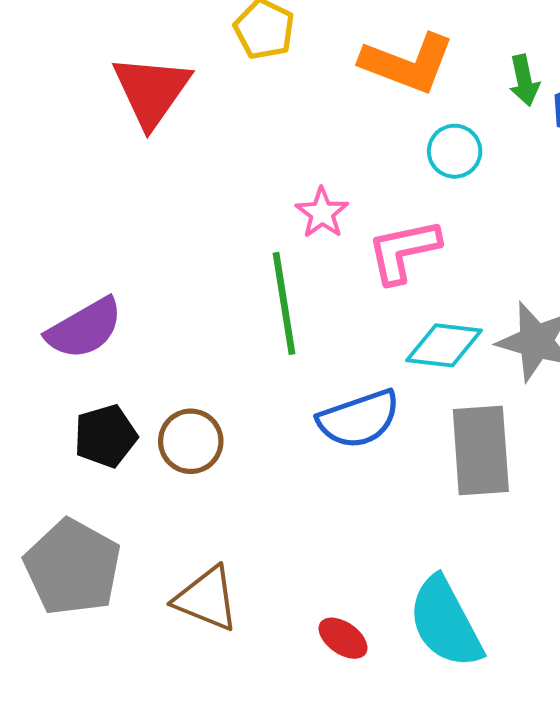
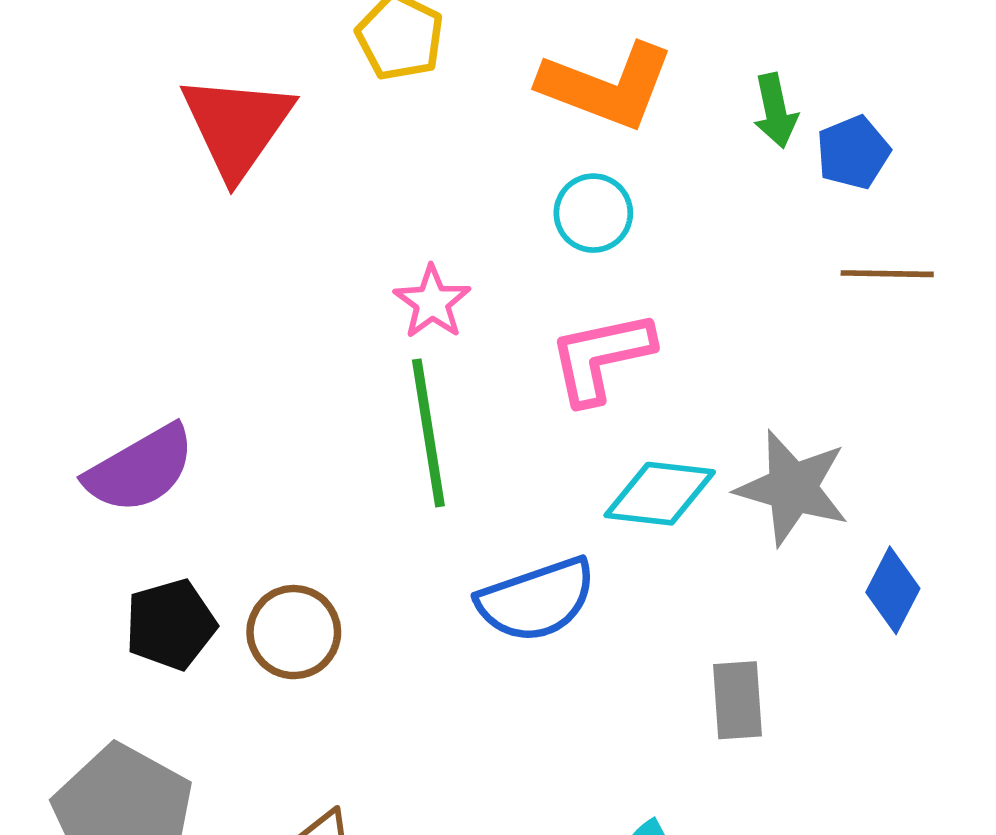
cyan circle: (455, 151) -> (593, 213), moved
pink star: (322, 213) -> (432, 302), moved
gray rectangle: (481, 450) -> (737, 700), moved, size x0.6

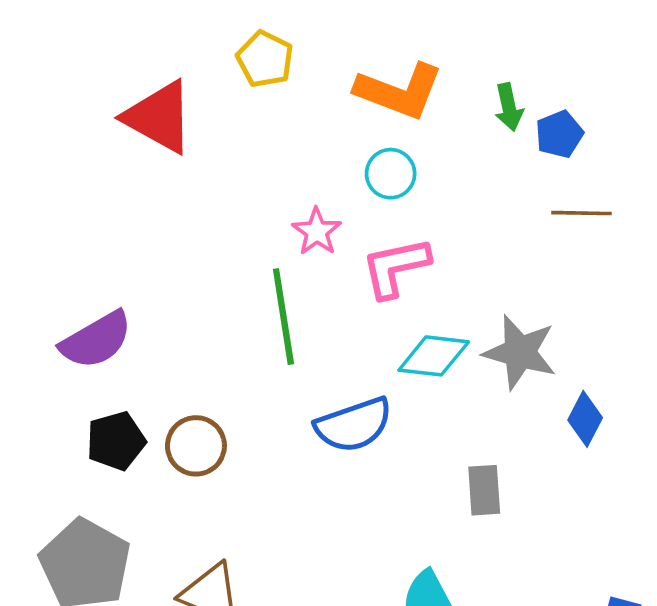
red triangle: (237, 126) -> (159, 117), turned -36
pink star: (432, 302) -> (317, 232), moved

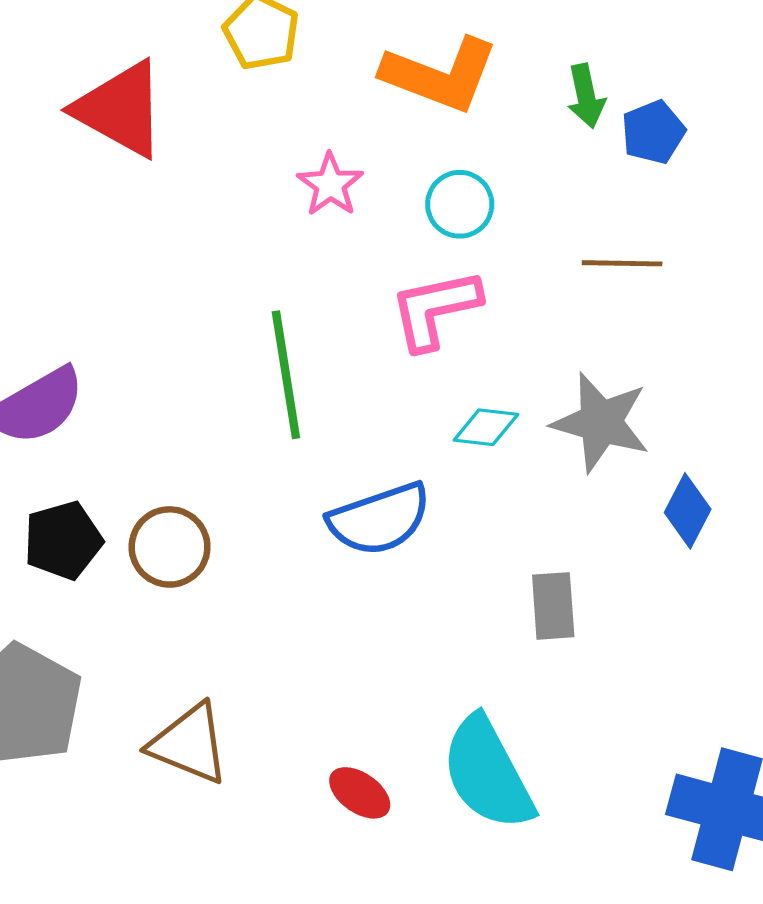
cyan circle: (391, 174) -> (460, 204), moved
brown line: (581, 213) -> (622, 263), moved
pink star: (317, 232) -> (330, 185), moved
cyan diamond: (434, 356) -> (486, 427), size x0.7

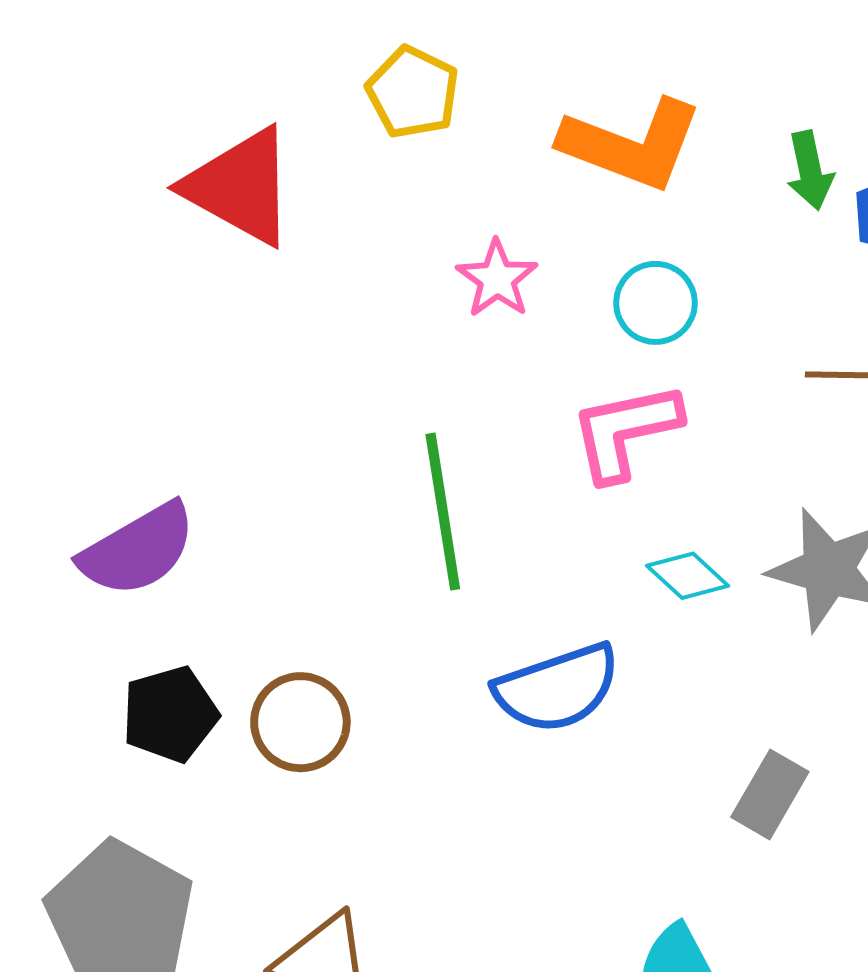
cyan diamond: (486, 427) -> (688, 576), turned 36
gray rectangle: (553, 606) -> (770, 794), turned 34

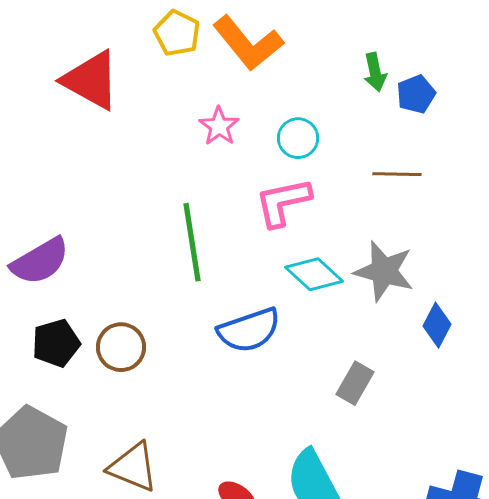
orange L-shape: (631, 144) -> (248, 43), moved, turned 30
cyan diamond: (688, 576) -> (314, 274), size x1.4

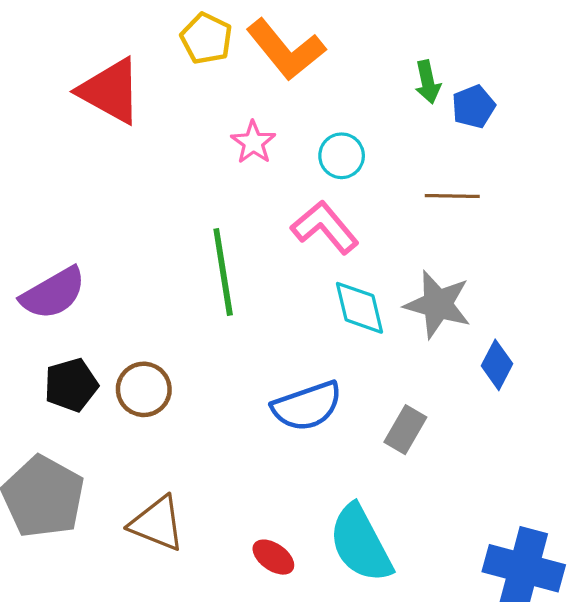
pink L-shape: (283, 202) -> (325, 227), turned 62
cyan diamond: (314, 274) -> (359, 308), turned 34
blue semicircle: (249, 330) -> (307, 406), moved

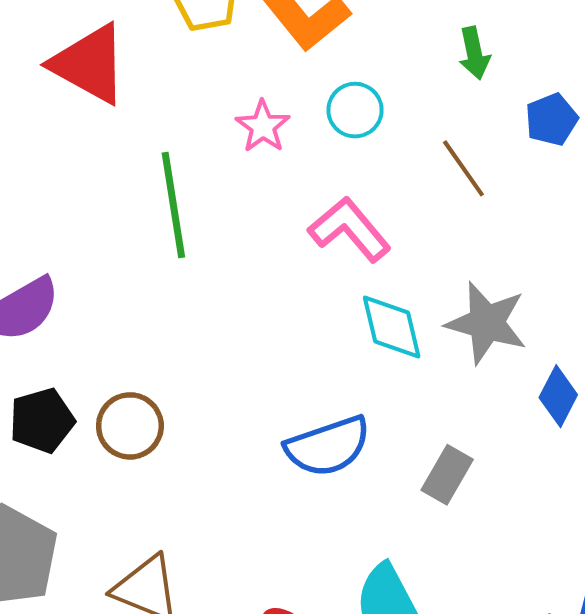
blue pentagon: (473, 107) -> (552, 120), moved
cyan circle: (342, 156) -> (355, 110), moved
brown line: (452, 196) -> (463, 168), moved, turned 54
green line: (223, 272) -> (173, 205), moved

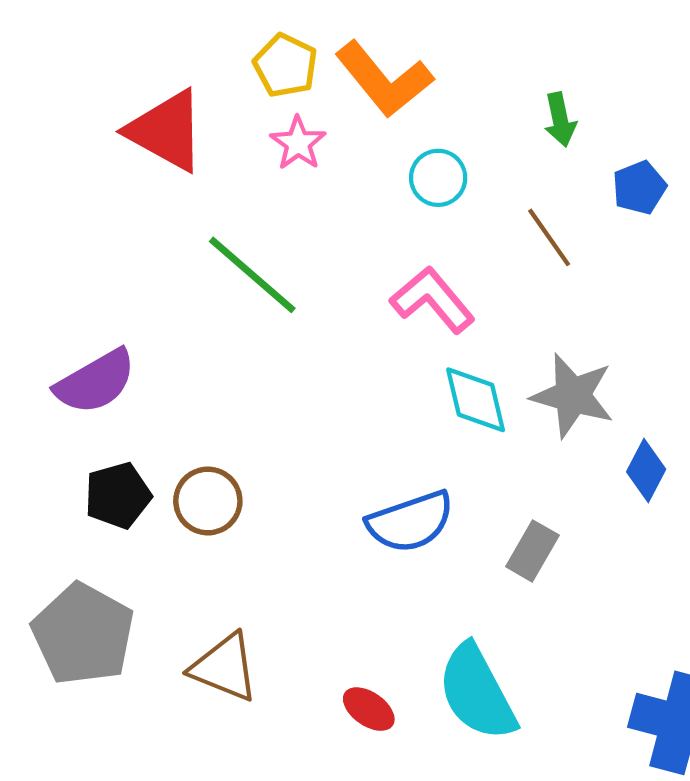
pink star: (263, 126) -> (298, 143), moved
green line: (173, 205) -> (252, 275), turned -40

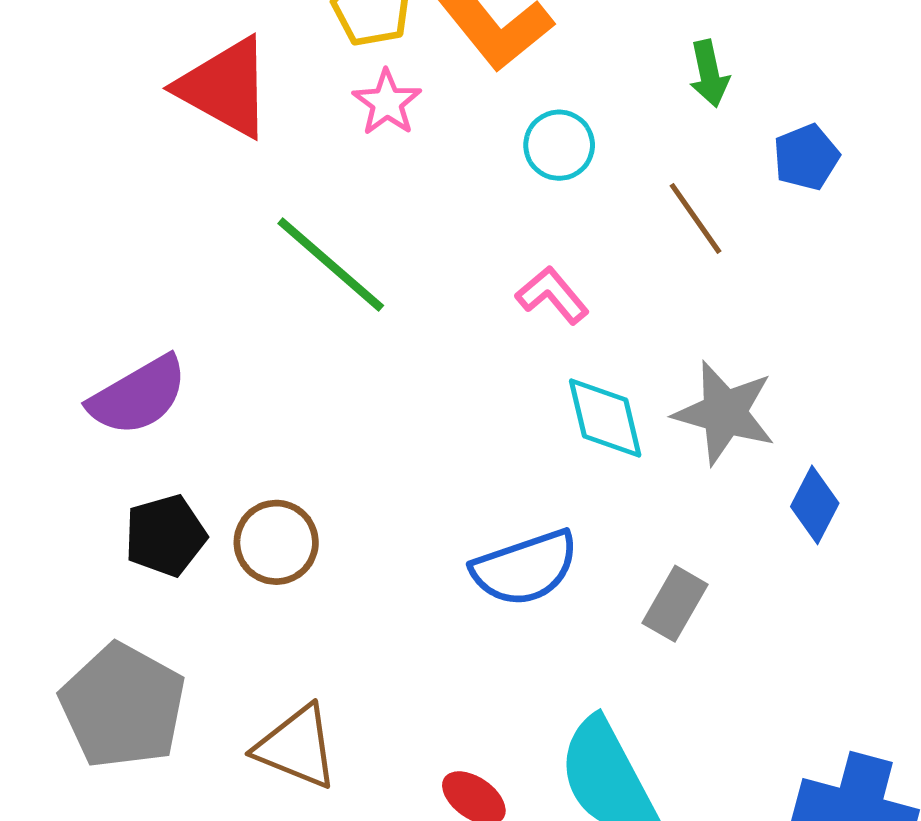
pink L-shape: (433, 300) -> (552, 295), size x0.7

